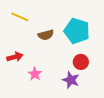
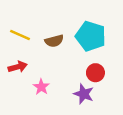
yellow line: (20, 17) -> (20, 35), moved

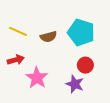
pink star: (41, 87) -> (37, 78), size x1.5

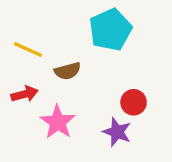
cyan pentagon: (81, 32) -> (110, 30), moved, turned 30
brown semicircle: (48, 37) -> (68, 71), moved

